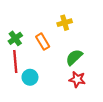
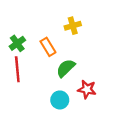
green semicircle: (74, 57) -> (66, 68), moved
cyan circle: (30, 77) -> (60, 100), moved

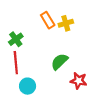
orange rectangle: (48, 47) -> (48, 20), moved
cyan circle: (60, 100) -> (28, 86), moved

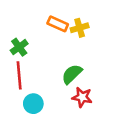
orange rectangle: (48, 20) -> (58, 24), turned -35
red star: (79, 81) -> (82, 97), moved

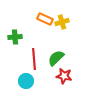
green cross: (19, 47) -> (15, 37), turned 32
red line: (19, 75) -> (34, 59), moved

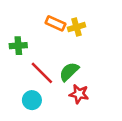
red line: (34, 59) -> (42, 73), turned -40

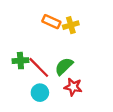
green cross: (18, 46) -> (20, 61), moved
cyan circle: (32, 100) -> (40, 93), moved

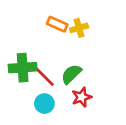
green cross: (20, 61) -> (23, 68), size x1.5
red star: (73, 87) -> (82, 97), turned -30

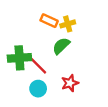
green semicircle: (71, 74) -> (61, 46), moved

